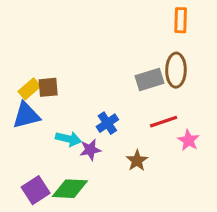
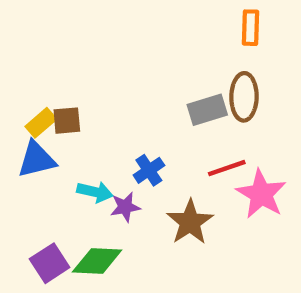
pink star: (188, 140) -> (261, 194), size x1.6
brown star: (137, 161) -> (190, 222), size x1.5

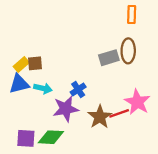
red line: (227, 168) -> (119, 113), moved
cyan arrow: (95, 192) -> (43, 88), moved
purple star: (125, 207) -> (66, 109), size x1.6
purple square: (50, 263) -> (26, 138), turned 36

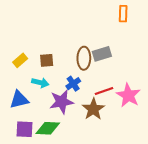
brown ellipse: (128, 51) -> (84, 58), moved
brown square: (35, 63) -> (47, 60), moved
blue triangle: (19, 84) -> (19, 100), moved
red line: (119, 113) -> (104, 91), moved

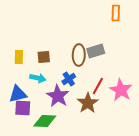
yellow rectangle: (20, 60) -> (19, 57), turned -48
red line: (104, 91) -> (98, 86), turned -42
purple star: (62, 102) -> (58, 96), turned -30
purple square: (24, 129) -> (23, 108), moved

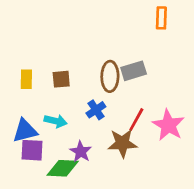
cyan arrow: (38, 78) -> (56, 121), moved
purple star: (58, 96) -> (81, 152), moved, size x0.7
brown star: (88, 103) -> (122, 143), turned 30

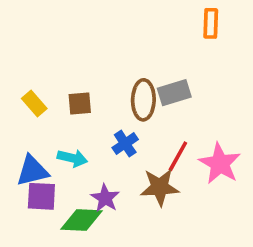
yellow rectangle: (26, 79) -> (34, 103), turned -42

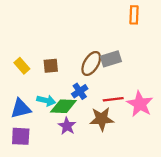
brown ellipse: (143, 100) -> (91, 63), turned 30
red line: (178, 156) -> (113, 99), turned 54
purple square: (41, 196) -> (21, 136), moved
green diamond: (81, 220) -> (63, 106), moved

